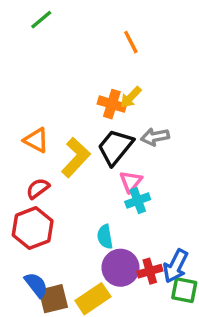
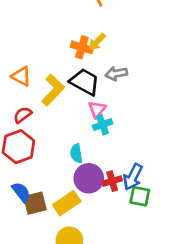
black trapezoid: (115, 147) -> (85, 82), turned 80

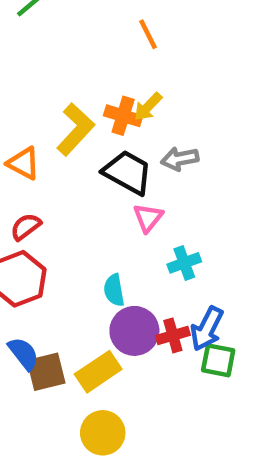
yellow L-shape: (53, 90) -> (76, 129), moved
cyan cross: (103, 125) -> (184, 263), moved

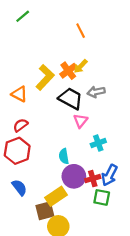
orange cross: (123, 116) -> (68, 71), turned 36
green square: (218, 360) -> (102, 197), moved
brown square: (46, 372) -> (45, 211), moved

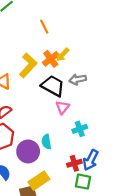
orange line: (81, 31) -> (44, 27), moved
purple circle: (74, 176) -> (28, 151), moved

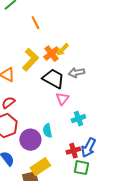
orange line: (44, 27) -> (35, 23), moved

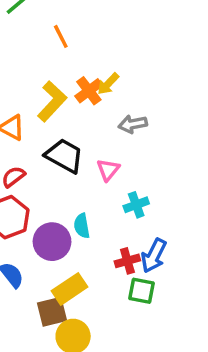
black trapezoid: (53, 79) -> (64, 156), moved

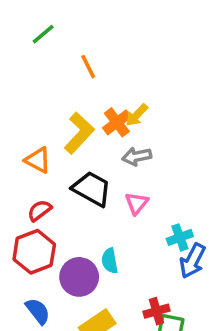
gray arrow: (133, 124) -> (137, 156), moved
cyan cross: (136, 205) -> (180, 237), moved
blue arrow: (154, 256) -> (192, 261), moved
red cross: (127, 261) -> (156, 311), moved

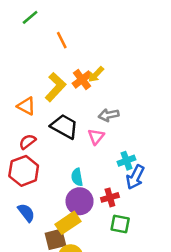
gray arrow: (137, 156) -> (109, 115), moved
purple circle: (79, 277) -> (80, 201), moved
red cross: (156, 311) -> (110, 197), moved

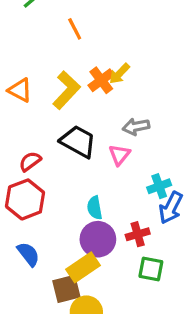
orange triangle: (26, 106) -> (20, 90), moved

